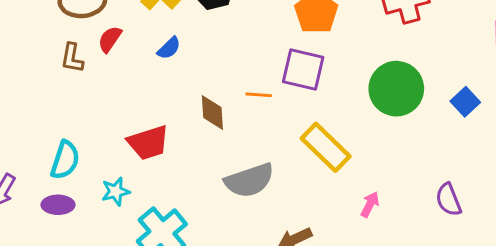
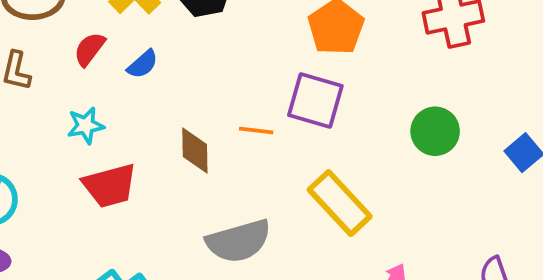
red semicircle: (110, 39) -> (89, 49), moved
green circle: (396, 89) -> (435, 131), size x0.7
cyan star: (116, 191) -> (86, 125), moved

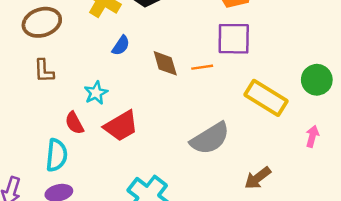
red semicircle: (89, 49) -> (74, 123), moved, turned -50
green circle: (435, 131) -> (317, 80), moved
brown diamond: (195, 150) -> (165, 63), moved

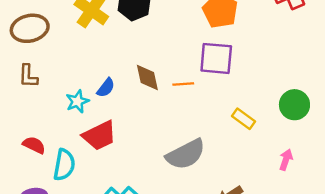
blue semicircle: (121, 45) -> (106, 88), moved
yellow rectangle: (266, 98) -> (243, 119), size x0.6
red semicircle: (74, 123) -> (34, 145), moved, turned 140
cyan semicircle: (57, 155) -> (64, 165), moved

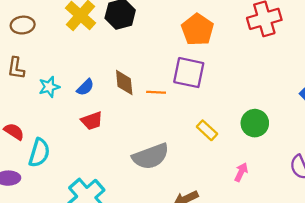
brown ellipse: (30, 28) -> (23, 25), size x0.7
cyan star: (77, 101) -> (49, 87), moved
red trapezoid: (99, 136) -> (92, 121), moved, size x0.7

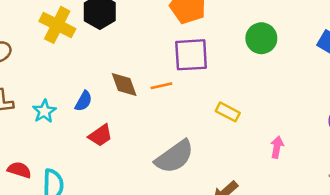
green circle: (255, 123) -> (261, 38), moved

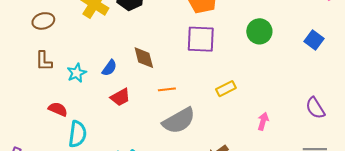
orange line: (161, 86) -> (167, 89), moved
yellow rectangle: (228, 112) -> (226, 89), turned -60
red semicircle: (19, 170) -> (58, 109), moved

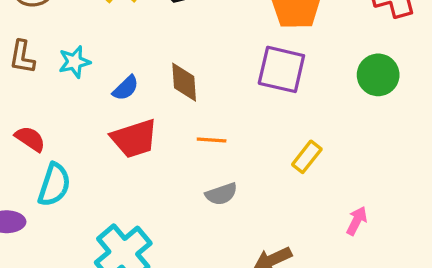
cyan star: (77, 73) -> (74, 62), moved
yellow rectangle: (226, 89) -> (307, 157), turned -36
red trapezoid: (120, 97) -> (134, 139), size x1.4
gray semicircle: (179, 121) -> (221, 194), size x0.6

